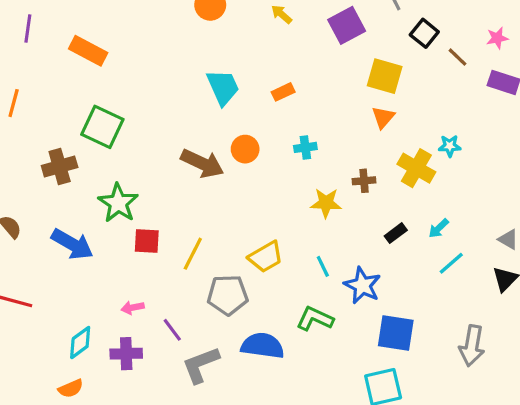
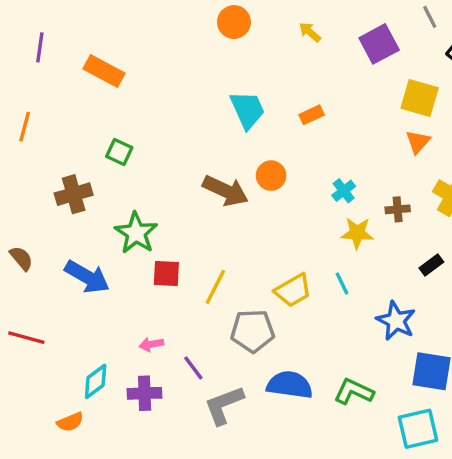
green square: (102, 127) -> (119, 152), size x0.6
cyan cross: (305, 147) -> (344, 191), moved, turned -30
cyan line: (323, 266) -> (342, 284), moved
green L-shape: (315, 319) -> (354, 392), moved
orange semicircle: (71, 389) -> (70, 422), moved

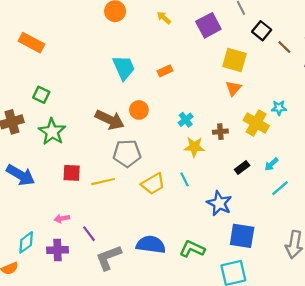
green star: (136, 233) -> (52, 132), moved
yellow line: (215, 287) -> (103, 182), turned 50
gray pentagon: (253, 331) -> (127, 153), moved

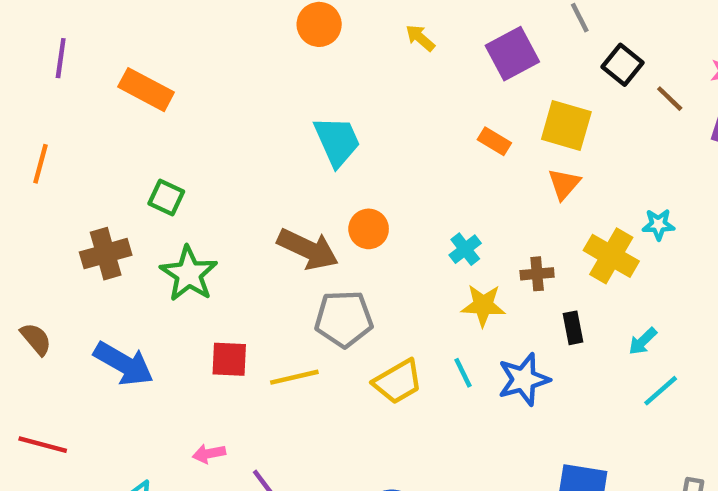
orange rectangle: (165, 71) -> (494, 141), moved, turned 56
black rectangle: (242, 167) -> (573, 328), moved, turned -64
blue star: (219, 203) -> (524, 379), moved, turned 30

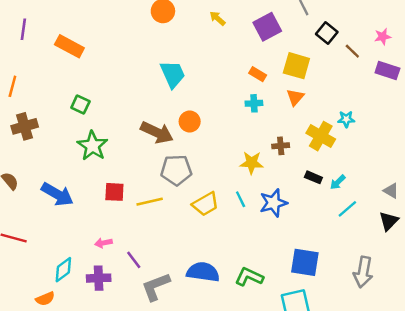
cyan cross: (465, 249) -> (254, 103), moved, turned 35
brown cross: (106, 254) -> (25, 126), moved
black rectangle: (573, 328) -> (313, 177), moved, turned -56

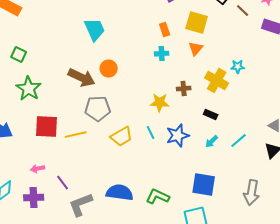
orange rectangle: (258, 74) -> (165, 30), turned 40
cyan arrow: (338, 182) -> (212, 142), moved
red square: (114, 192) -> (47, 127), size x1.4

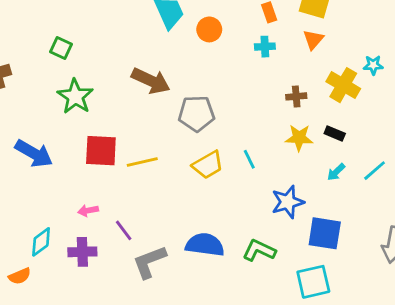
orange circle: (109, 69) -> (209, 29), moved
yellow star: (160, 103) -> (299, 138), moved
gray pentagon: (98, 109) -> (196, 114), moved
blue star: (178, 136) -> (288, 202), moved

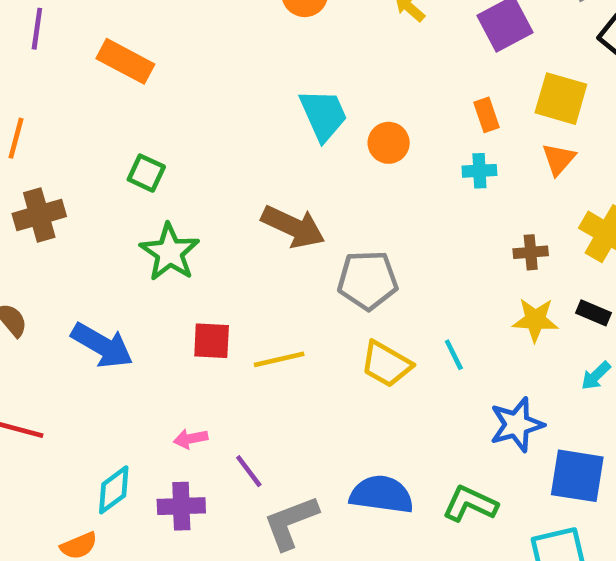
red square: (101, 151) -> (212, 341), size x0.7
yellow trapezoid: (208, 165) -> (386, 364), turned 60

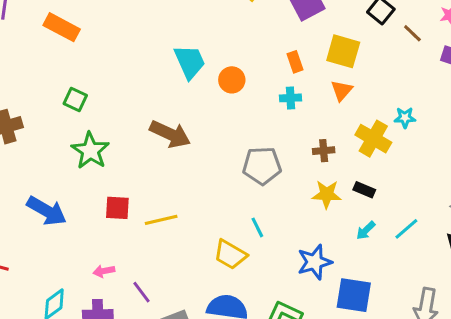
gray pentagon: (368, 280) -> (262, 166), moved
cyan line: (454, 355) -> (257, 227), moved
yellow trapezoid: (386, 364) -> (230, 254), moved

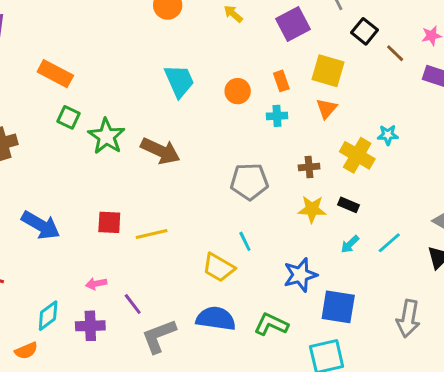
orange rectangle: (62, 27) -> (55, 74), moved
orange circle: (232, 80) -> (238, 91), moved
green star: (90, 151) -> (106, 136), moved

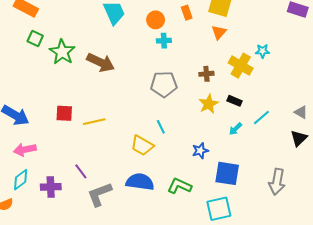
cyan cross: (277, 116) -> (164, 41), moved
yellow star: (312, 209) -> (209, 104), turned -30
cyan line: (389, 243) -> (261, 117), moved
blue star: (300, 275) -> (200, 151), size x0.7
pink arrow: (96, 284) -> (25, 150), moved, size x1.5

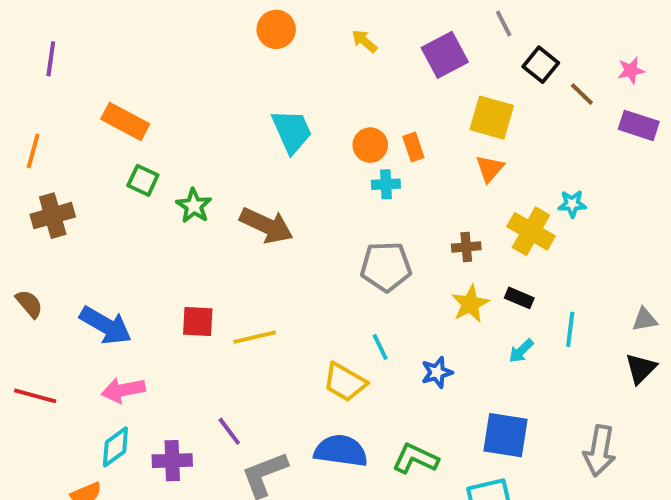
orange rectangle: (187, 13) -> (413, 147), moved
green star: (62, 52) -> (194, 206), size x0.7
gray triangle: (301, 112) -> (645, 319), turned -40
cyan line: (261, 117) -> (570, 329), turned -42
blue star: (200, 151) -> (437, 372), moved

